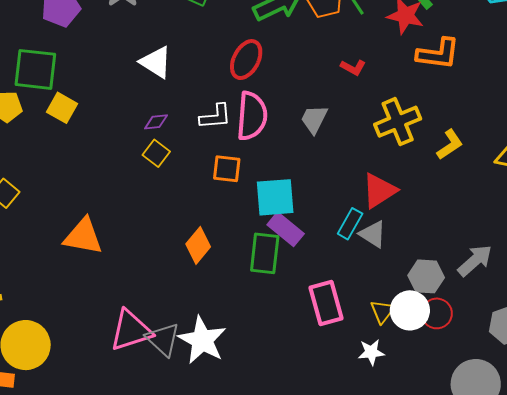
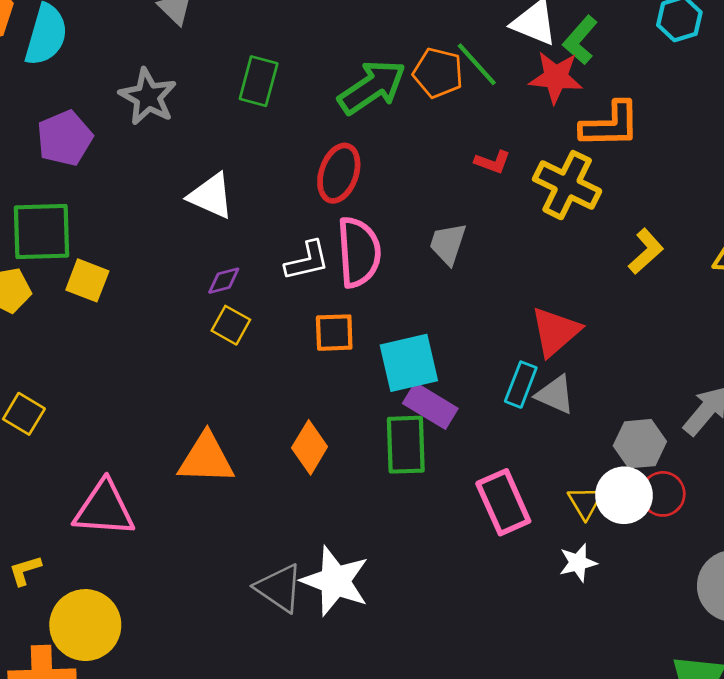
yellow cross: (398, 122) -> (567, 185), moved, turned -33
orange triangle: (83, 236) -> (206, 459), moved
pink triangle: (131, 330) -> (104, 509), moved, turned 30

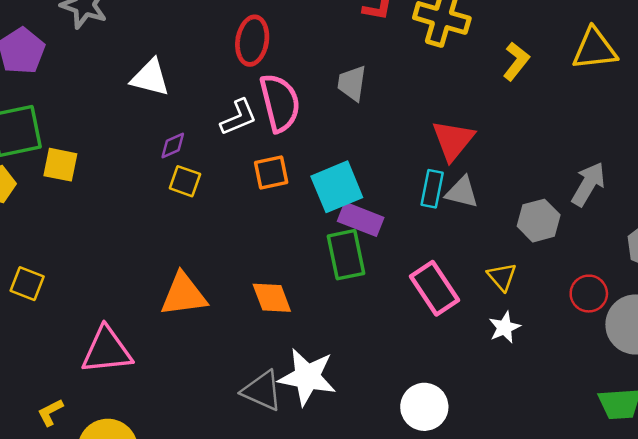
orange diamond: (310, 447) -> (272, 298), moved, turned -42
red circle: (663, 494) -> (589, 294), moved
white circle: (624, 495) -> (424, 407), moved

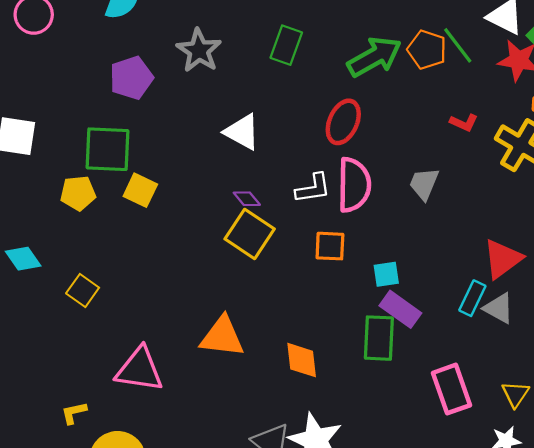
purple diamond: (173, 146) -> (247, 199), turned 60
yellow square: (185, 181) -> (250, 234), size x1.6
cyan square: (337, 187) -> (386, 274), size x0.6

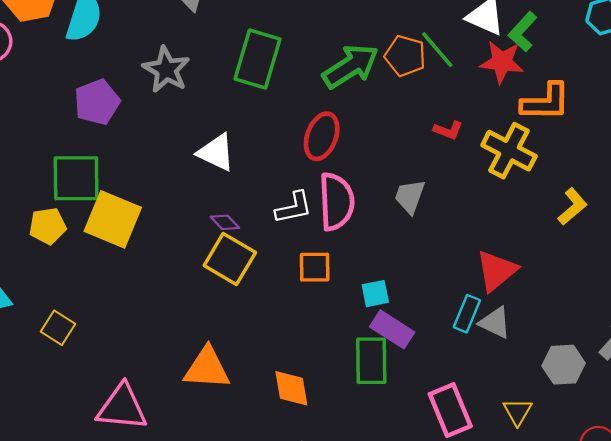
green rectangle: (286, 45) -> (258, 59), size x1.4
yellow square: (140, 190) -> (113, 219), size x1.6

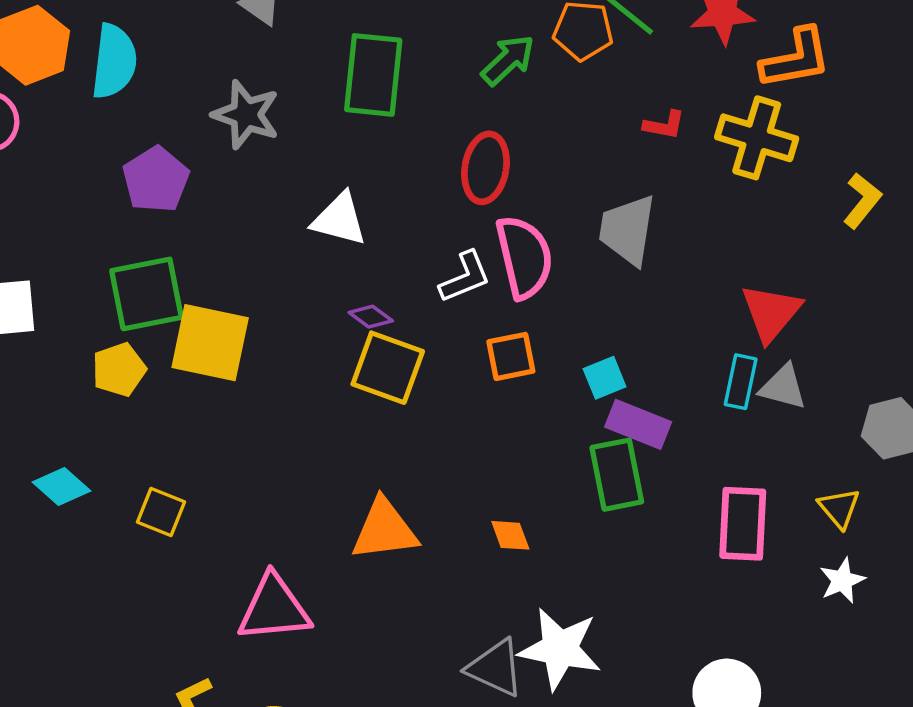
green arrow: (351, 66) -> (508, 60), size x0.7
gray trapezoid: (410, 196) -> (627, 230), size x1.4
orange diamond: (291, 388) -> (510, 535), size x0.7
pink rectangle: (450, 410) -> (743, 524), turned 36

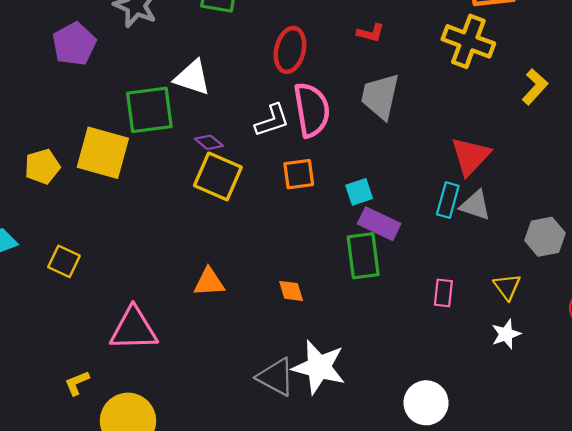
red L-shape: (664, 125) -> (371, 33), moved
green square: (147, 294) -> (149, 110), moved
pink rectangle: (743, 524) -> (443, 293), size x0.6
orange triangle: (384, 530) -> (209, 282), size x0.7

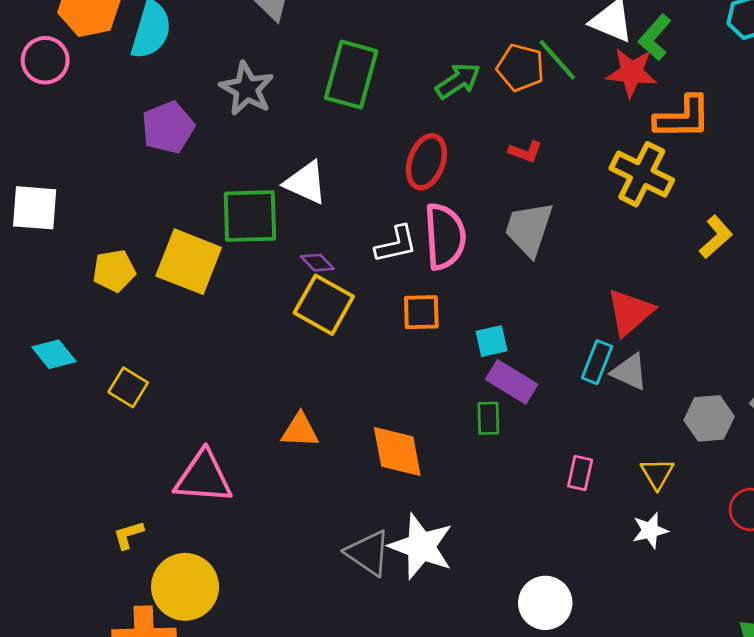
green rectangle: (363, 256) -> (488, 418), size x0.6
orange diamond: (291, 291) -> (397, 451), size x1.8

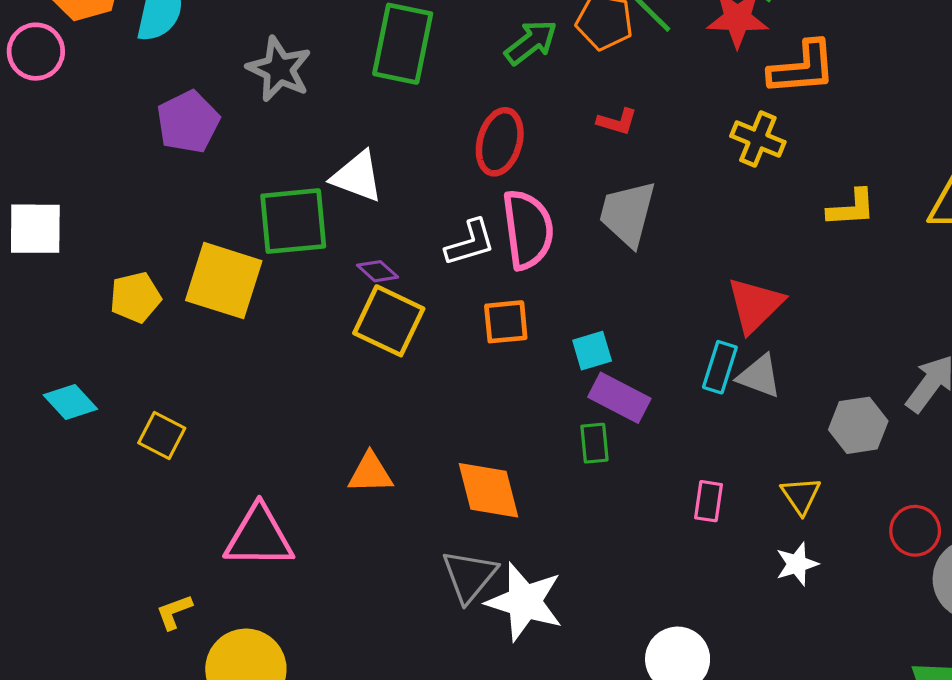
yellow cross: (642, 174) -> (758, 139), size x0.7
yellow L-shape: (716, 237) -> (851, 208), turned 42
gray triangle: (368, 553) -> (469, 576), moved, turned 39

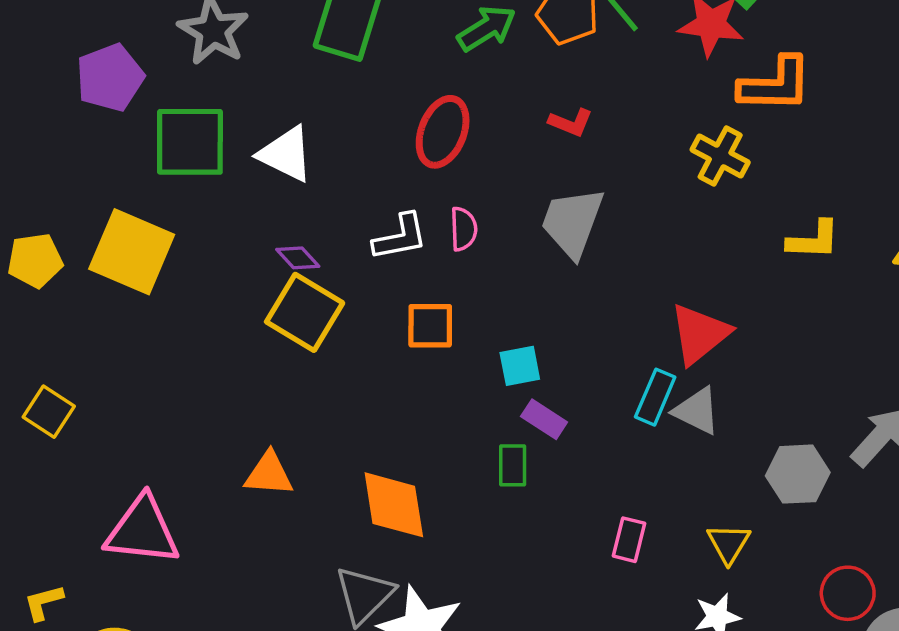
green square: (293, 221) -> (190, 142), moved
pink semicircle: (528, 229) -> (463, 229), size x0.5
purple rectangle: (619, 398) -> (544, 419), size x0.7

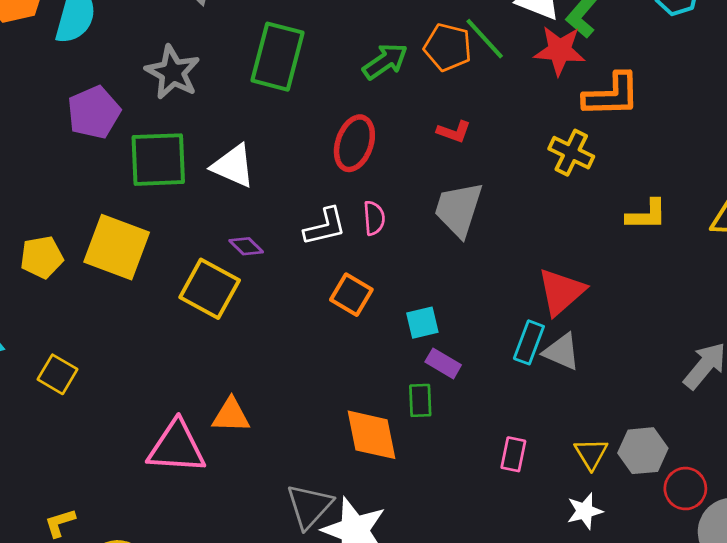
yellow square: (305, 312) -> (210, 289), moved
orange square: (430, 326) -> (351, 295), turned 33
gray hexagon: (798, 474) -> (643, 451), moved
orange diamond: (394, 505) -> (371, 435), moved
pink triangle: (142, 531) -> (177, 447), moved

